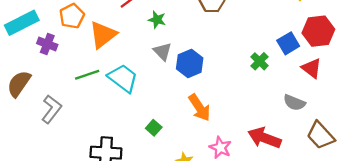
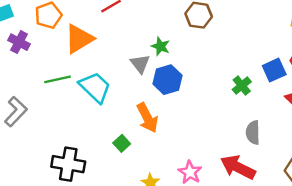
green star: (157, 20) -> (161, 46), moved
gray semicircle: (294, 103) -> (253, 133), moved, turned 60
orange arrow: (199, 108) -> (147, 118), moved

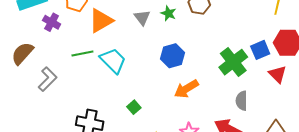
green star: (161, 46) -> (168, 13), moved
gray triangle: (140, 64) -> (142, 18), moved
green cross: (242, 86) -> (233, 62), size x1.8
orange arrow: (147, 118) -> (186, 89), moved, turned 85

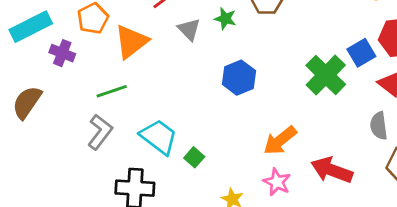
cyan trapezoid: (113, 61) -> (159, 137), moved
gray L-shape: (48, 79) -> (100, 132), moved
orange arrow: (186, 89) -> (280, 141), moved
gray semicircle: (242, 101) -> (379, 126), moved

